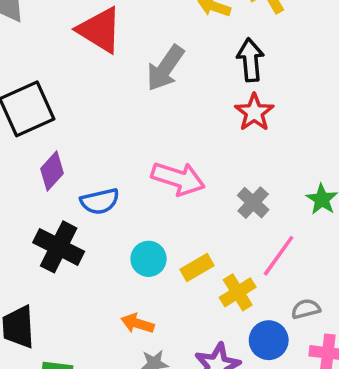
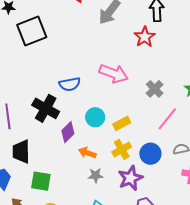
red star: (254, 112) -> (145, 37), moved
purple diamond: (52, 171) -> (68, 132), moved
yellow cross: (238, 292) -> (122, 149), moved
blue circle: (269, 340) -> (150, 154), moved

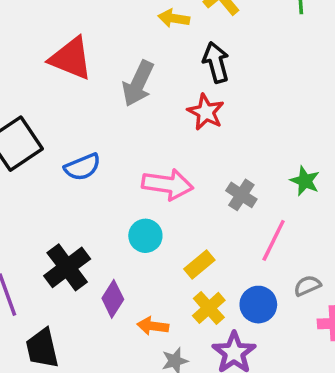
blue semicircle: (70, 84) -> (83, 167), moved
black cross: (46, 108) -> (67, 267), turned 36
cyan circle: (95, 117) -> (145, 236), moved

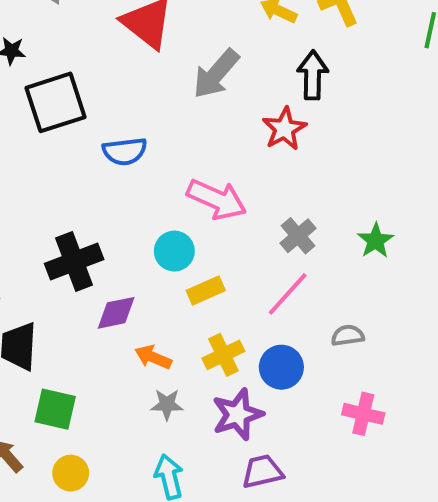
pink line: (274, 240) -> (288, 294), moved
yellow rectangle: (199, 264) -> (206, 291), moved
gray semicircle: (307, 286) -> (348, 335), moved
purple diamond: (113, 299) -> (116, 313), turned 30

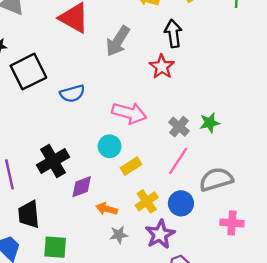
green star: (376, 241) -> (210, 123), moved, turned 30
gray semicircle: (348, 335) -> (216, 179), size x1.8

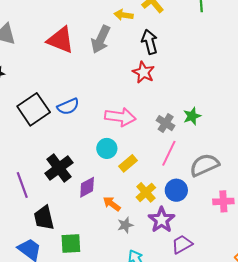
gray arrow: (118, 41) -> (101, 39), moved
black square: (28, 72) -> (34, 109), moved
orange arrow: (107, 209) -> (112, 204), turned 30

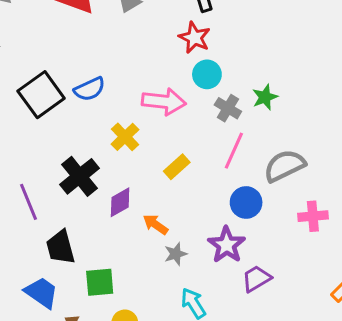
cyan circle: (107, 148) -> (207, 74), moved
yellow cross: (146, 192) -> (125, 137), moved

